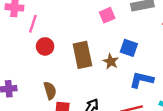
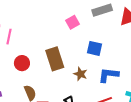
red circle: (45, 46) -> (22, 63), moved
brown star: (111, 61) -> (80, 74), moved

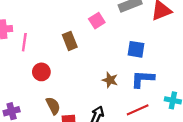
blue square: (94, 48) -> (136, 49), moved
brown rectangle: (55, 59) -> (70, 41), moved, size x0.7

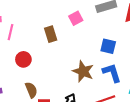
blue L-shape: (143, 79) -> (112, 73), turned 65
brown star: (110, 80) -> (83, 71), size x1.5

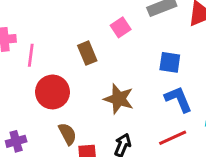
red circle: (23, 59) -> (52, 92), size x1.5
brown star: (83, 71) -> (119, 99), moved

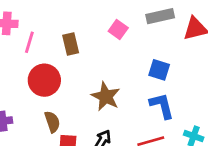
pink square: (121, 27) -> (118, 29), turned -30
brown rectangle: (87, 53) -> (71, 44), moved

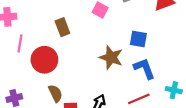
pink line: (29, 42) -> (20, 43), moved
brown star: (106, 96) -> (111, 57), moved

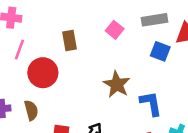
blue square: (138, 39) -> (160, 51), moved
brown semicircle: (55, 93) -> (31, 110), moved

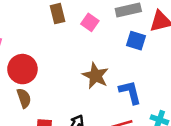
brown rectangle: (70, 41) -> (57, 14), moved
brown semicircle: (31, 110) -> (24, 98), moved

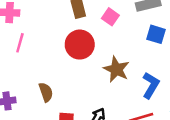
red circle: (22, 69) -> (80, 45), moved
blue L-shape: (130, 92) -> (151, 85), turned 45

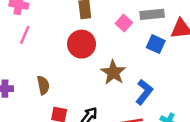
pink square: (110, 17) -> (124, 23), moved

